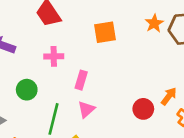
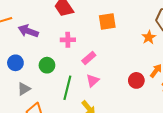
orange star: (154, 23) -> (149, 37), moved
pink rectangle: (81, 80) -> (89, 58), turned 32

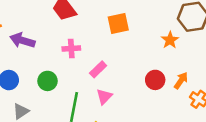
red circle: (136, 80) -> (155, 80), moved

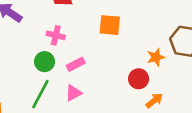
red circle: (155, 80) -> (139, 79), moved
green circle: (47, 81) -> (45, 62), moved

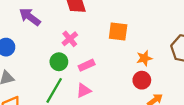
pink cross: (56, 35) -> (70, 39), turned 35
orange star: (156, 57) -> (144, 58), moved

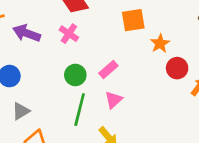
pink cross: (70, 39) -> (69, 34), moved
orange star: (144, 58) -> (160, 43), moved

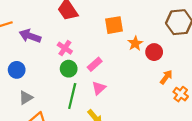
pink cross: (69, 34) -> (65, 48), moved
red circle: (177, 68) -> (154, 52), moved

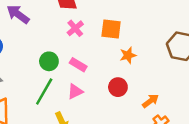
pink cross: (65, 48) -> (75, 28), moved
red circle: (154, 52) -> (118, 87), moved
pink rectangle: (95, 64) -> (78, 65), turned 56

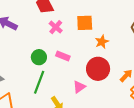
red circle: (118, 87) -> (98, 69), size x1.5
pink triangle: (75, 91) -> (79, 87), moved

